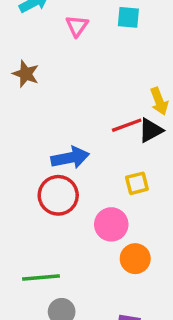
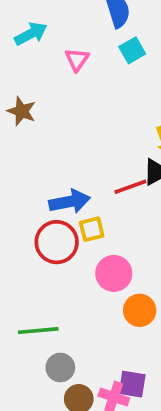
cyan square: (128, 17) -> (132, 50), turned -35
red line: (127, 125) -> (130, 187), moved
yellow square: (137, 183) -> (92, 229), moved

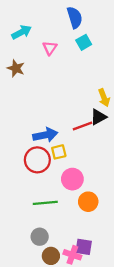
brown star: (22, 111) -> (16, 68), moved
green line: (38, 331) -> (45, 203), moved

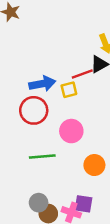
yellow square: (59, 152) -> (69, 90), moved
orange circle: (88, 202) -> (94, 165), moved
gray circle: (40, 237) -> (39, 203), moved

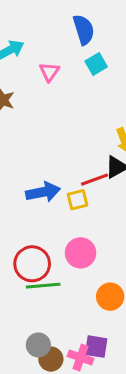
red circle: (34, 110) -> (32, 264), moved

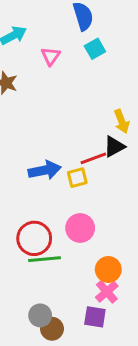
pink cross: (81, 357) -> (107, 292), moved, turned 30

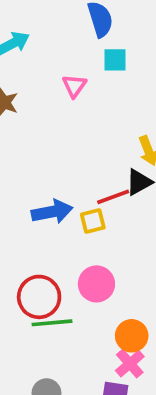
cyan square: (95, 49) -> (115, 60), turned 30
pink triangle: (50, 56) -> (74, 86), moved

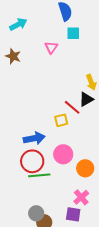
red line: (113, 197) -> (72, 107), turned 60
blue arrow: (52, 212) -> (34, 138), moved
orange circle: (132, 336) -> (85, 168), moved

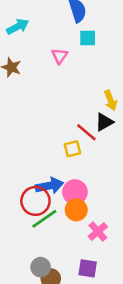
blue arrow: (34, 138) -> (49, 186), moved
orange circle: (85, 168) -> (76, 210), moved
green line: (39, 175) -> (44, 219), turned -30
pink cross: (81, 197) -> (98, 231), moved

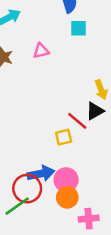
pink triangle: (60, 56) -> (41, 51), moved, turned 42
green line: (44, 219) -> (17, 206), moved
pink cross: (98, 231) -> (89, 219), turned 36

